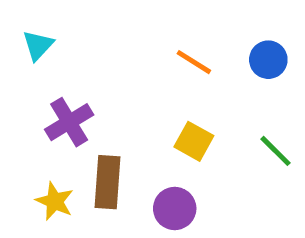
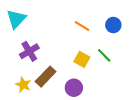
cyan triangle: (38, 45) -> (16, 19), size x1.5
green line: (275, 151) -> (104, 55), moved
brown rectangle: (108, 182) -> (46, 77), turned 40

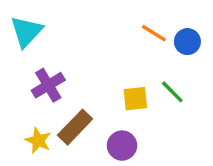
orange line: (82, 26) -> (154, 33), moved
yellow square: (82, 59) -> (135, 99), turned -35

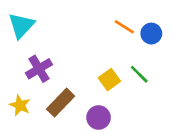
yellow square: (135, 99) -> (109, 80), turned -30
yellow star: (38, 140) -> (20, 105), moved

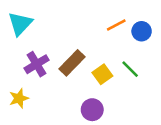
orange line: (124, 27) -> (116, 25), turned -60
brown rectangle: (61, 103) -> (72, 63), moved
yellow star: (20, 105) -> (19, 98), turned 30

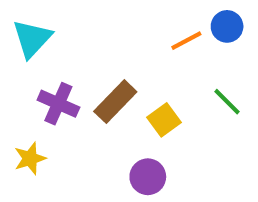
blue circle: (142, 31) -> (227, 26), moved
purple cross: (37, 64) -> (58, 104), turned -35
green line: (130, 69) -> (227, 102), moved

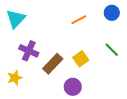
orange line: (186, 41) -> (79, 20), moved
brown rectangle: (115, 102) -> (53, 64), moved

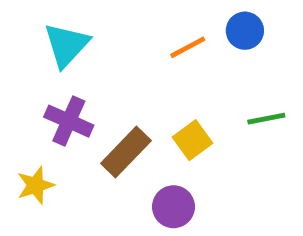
blue circle: (112, 13) -> (245, 31), moved
cyan triangle: (16, 19) -> (66, 45), moved
green line: (112, 50) -> (266, 119), turned -56

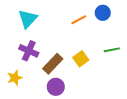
purple circle: (174, 207) -> (56, 87), moved

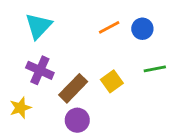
blue circle: (103, 13) -> (142, 29), moved

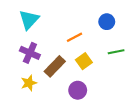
orange line: (109, 27) -> (75, 37), moved
yellow star: (20, 108) -> (29, 83), moved
purple circle: (77, 120) -> (78, 90), moved

